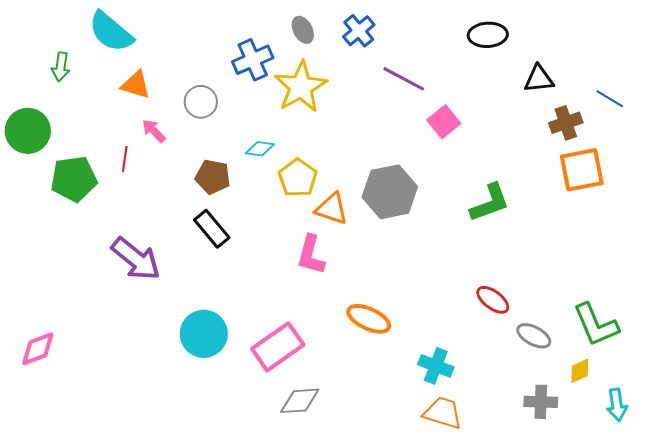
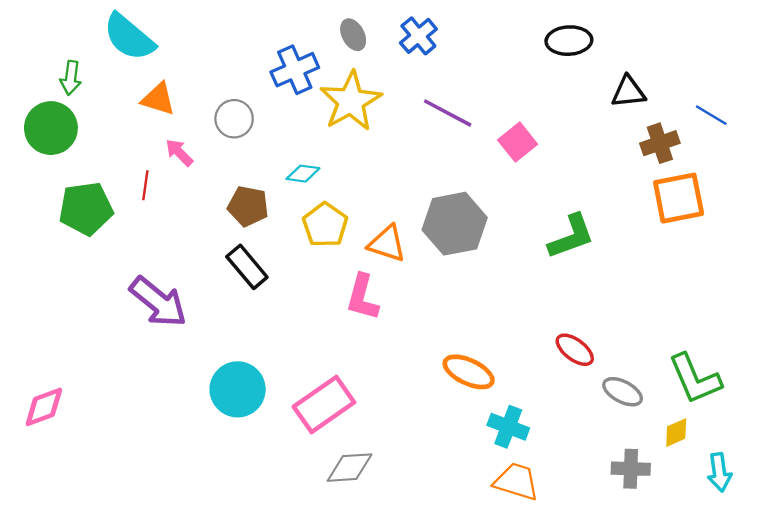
purple line: (404, 79) -> (448, 113), moved
green circle: (28, 131) -> (51, 128), moved
yellow pentagon: (298, 178) -> (325, 225), moved
orange ellipse: (369, 319) -> (469, 372), moved

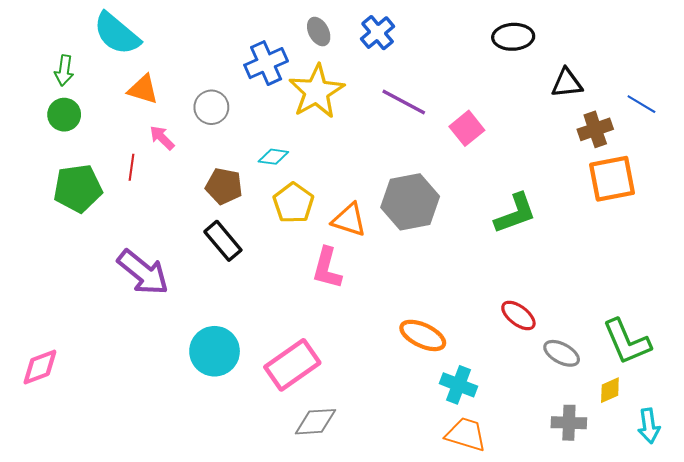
green circle: (51, 128) -> (64, 115), moved, size x0.7

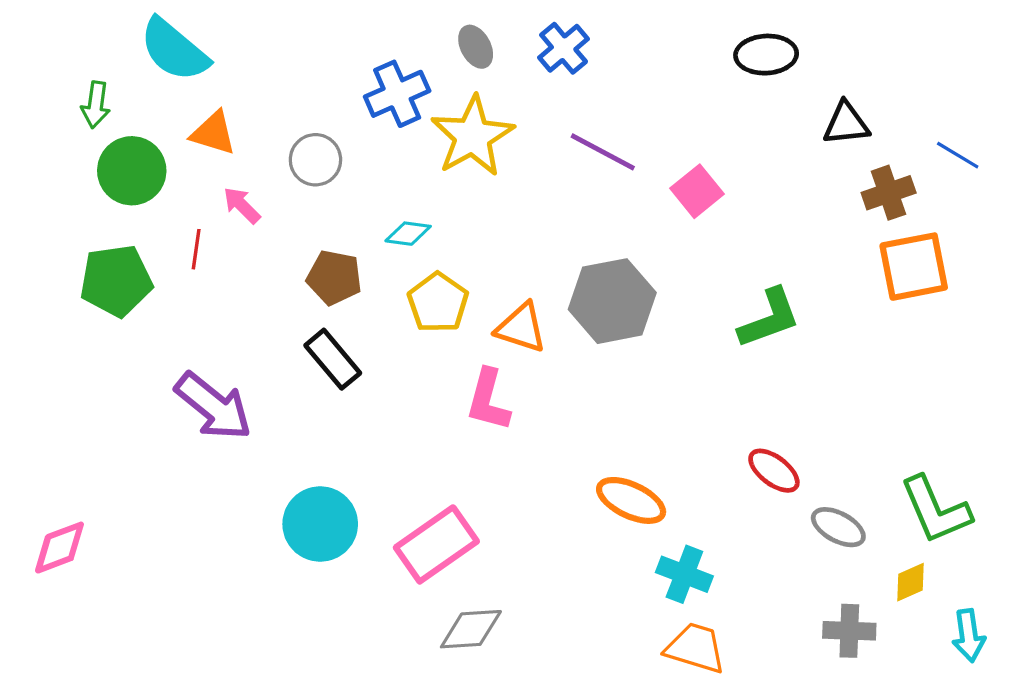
green circle: (64, 115) -> (132, 171), moved, size x1.4

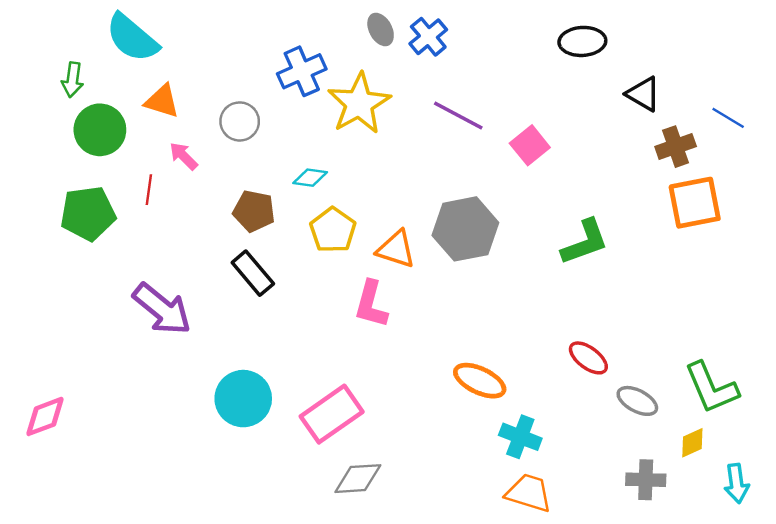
gray ellipse: (476, 47) -> (381, 30), moved
black triangle: (846, 124) -> (643, 94), turned 36

